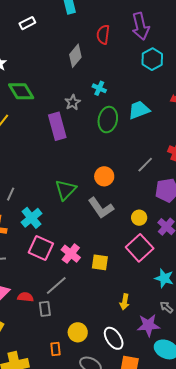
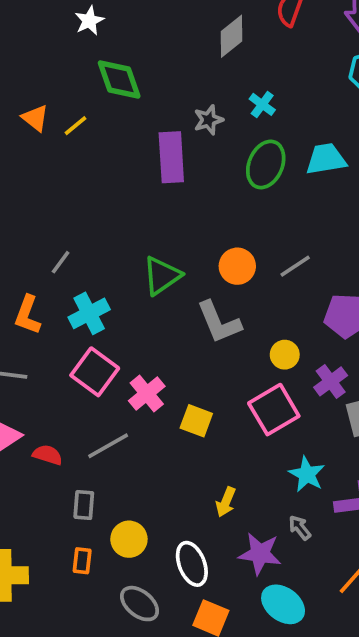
gray line: (145, 165) -> (295, 266), moved
gray rectangle: (45, 309) -> (84, 505), moved

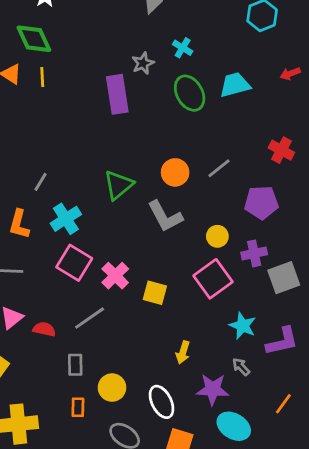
green diamond: (119, 80) -> (34, 39), moved
yellow line: (76, 126) -> (42, 77), turned -48
green ellipse: (266, 164) -> (190, 93), turned -48
purple cross: (331, 381) -> (254, 253), turned 30

